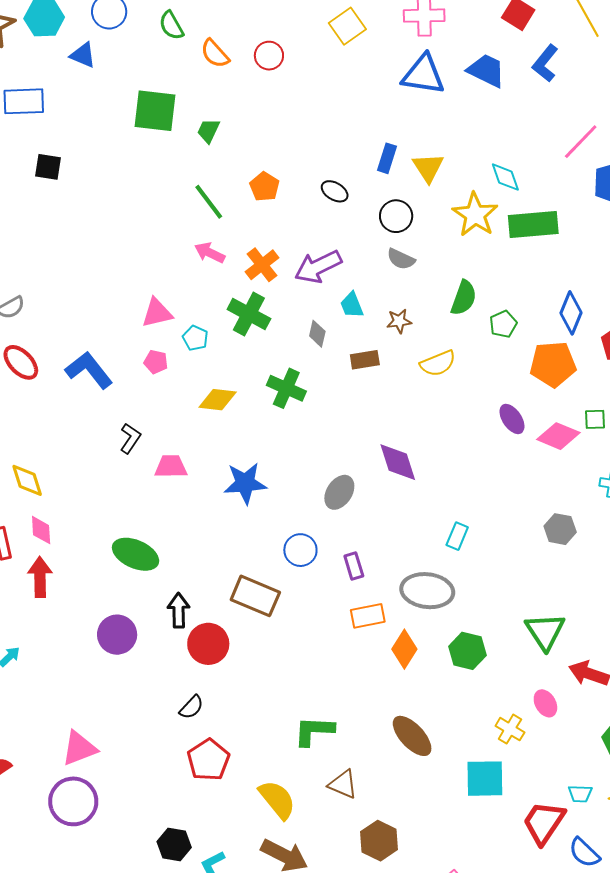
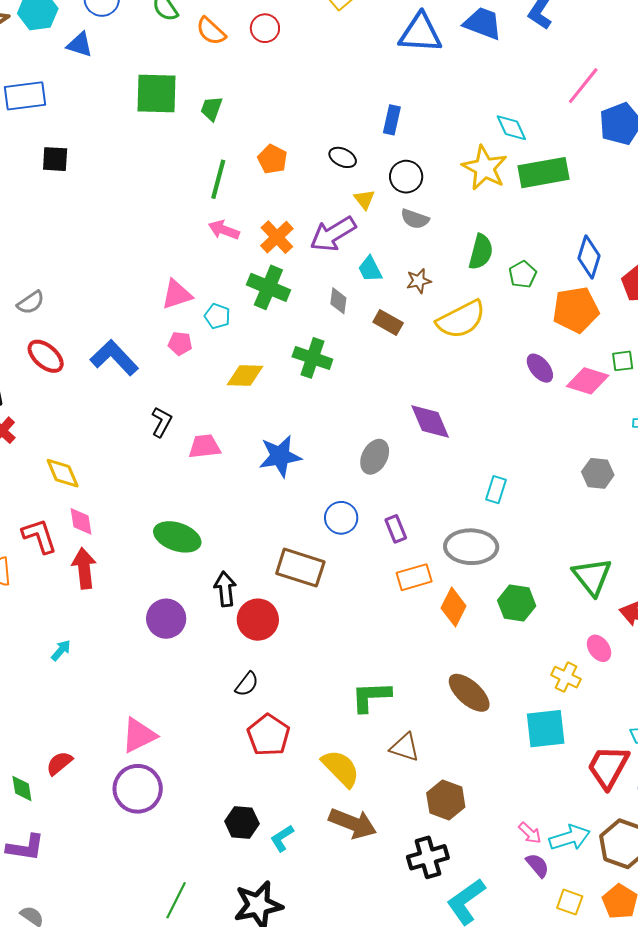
yellow triangle: (428, 168) -> (364, 199), moved, size x0.7
green line: (209, 202) -> (218, 179), turned 57
brown rectangle: (365, 360) -> (388, 322), turned 44
yellow semicircle: (438, 363) -> (461, 319), size x1.4

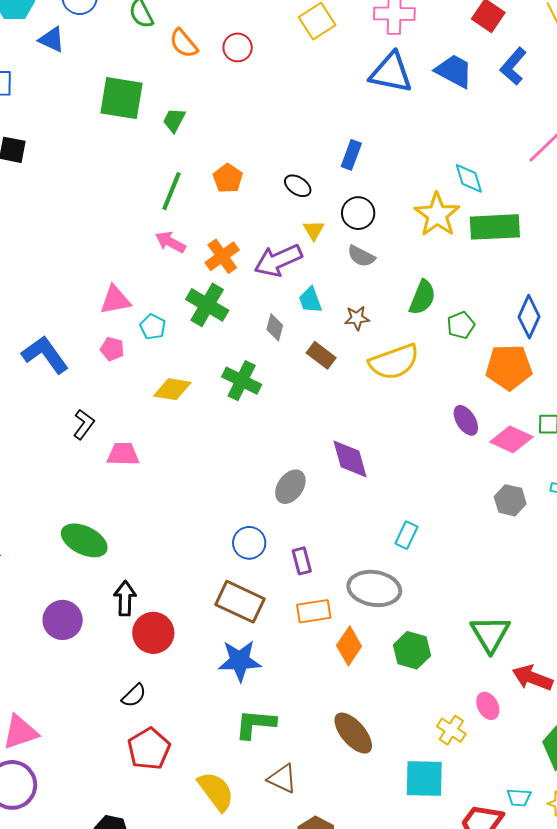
blue star: (280, 456) -> (240, 661), moved
gray hexagon: (598, 473) -> (510, 500), moved
brown rectangle: (300, 568) -> (240, 602), moved

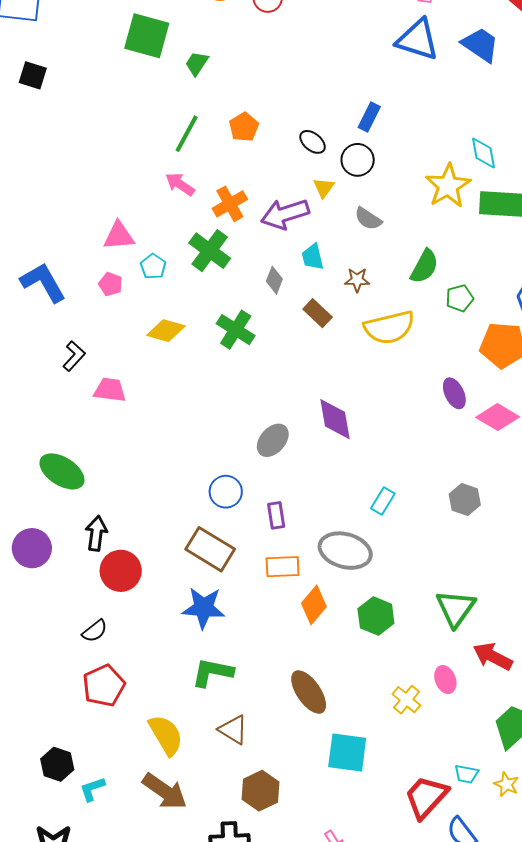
black circle: (358, 213) -> (358, 160), moved
gray hexagon: (510, 500) -> (465, 500), moved
cyan square: (424, 779) -> (347, 752), moved

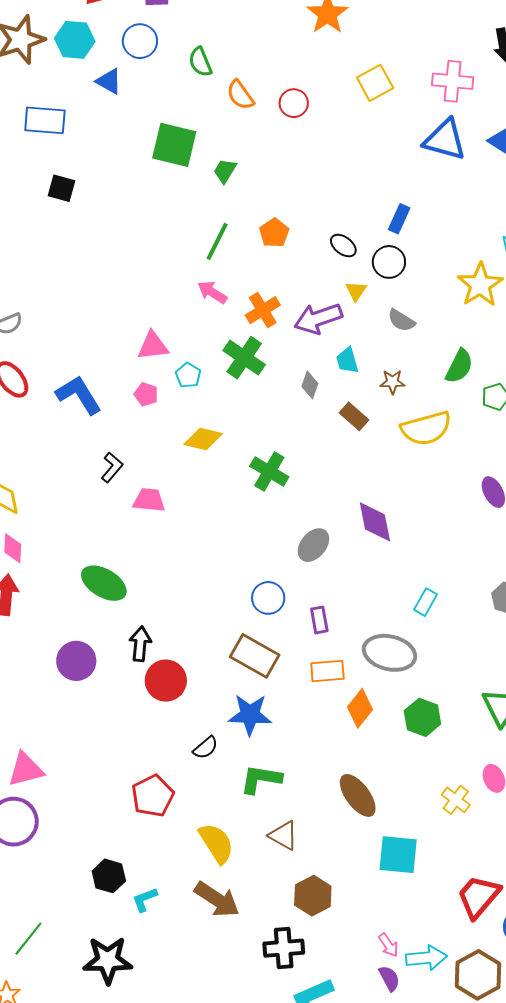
green cross: (236, 330) -> (269, 471), moved
black semicircle: (95, 631) -> (206, 748), moved

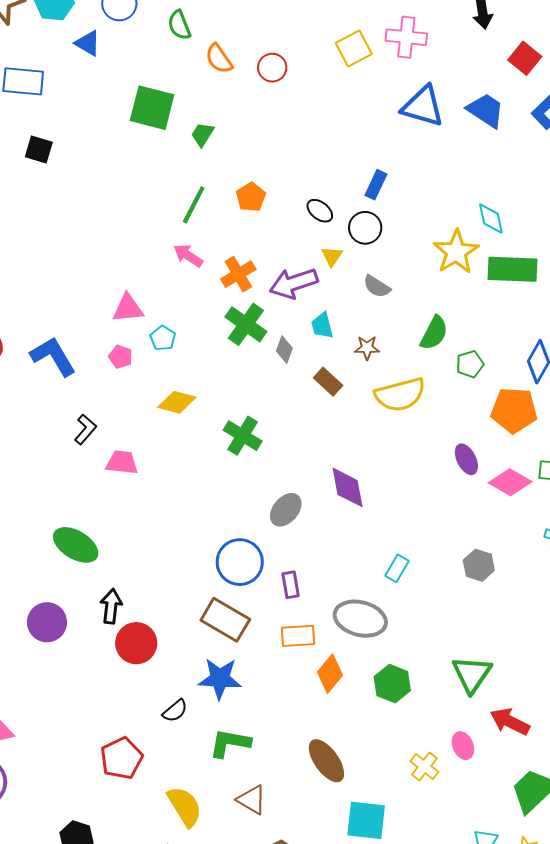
pink cross: (453, 81) -> (406, 37), moved
green cross: (244, 358) -> (246, 324), moved
blue circle: (268, 598) -> (240, 562), size x1.4

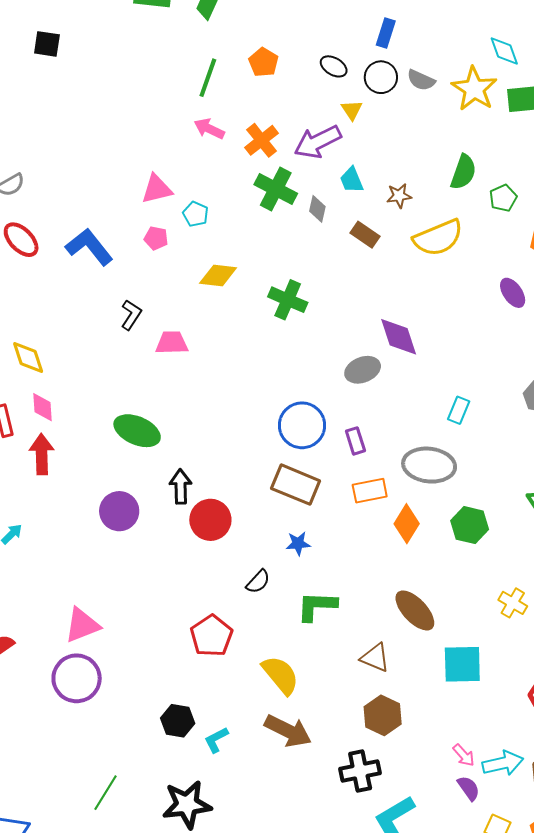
gray semicircle: (377, 286) -> (421, 80), moved
gray ellipse: (286, 510) -> (363, 370), moved, turned 36
blue star: (220, 679) -> (298, 544), size x0.6
brown triangle: (252, 800) -> (375, 658), moved

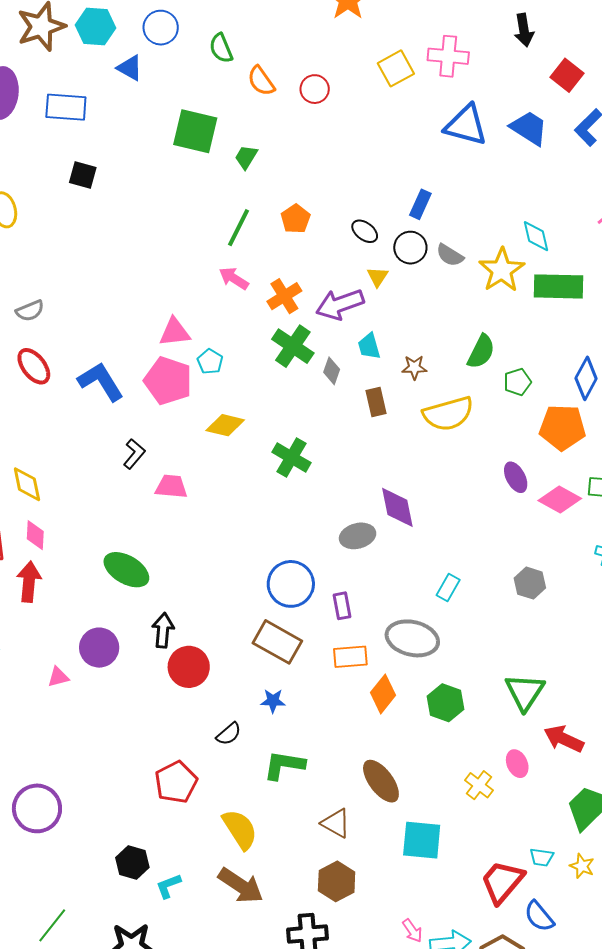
brown rectangle: (365, 235) -> (376, 402), turned 36
pink pentagon: (156, 238) -> (168, 381), size x2.0
pink triangle: (82, 625) -> (58, 677), moved, size x0.6

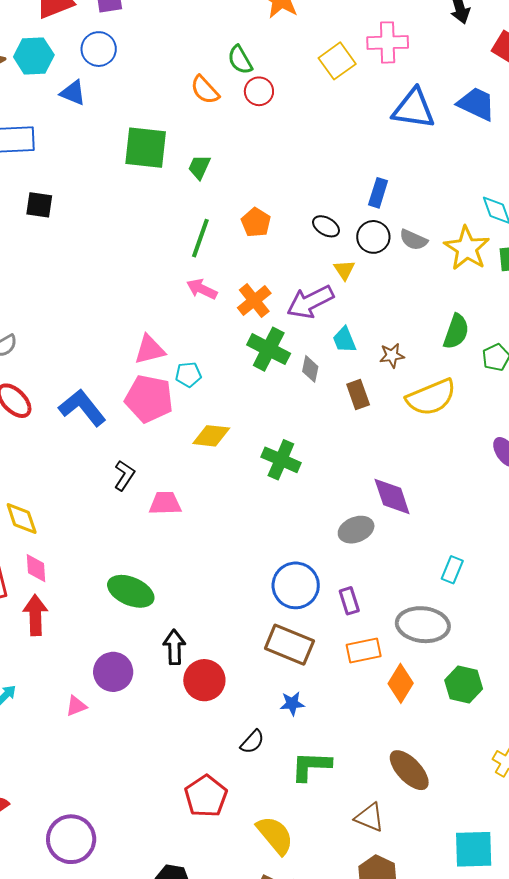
green semicircle: (221, 48) -> (240, 60), moved
cyan pentagon: (210, 362) -> (188, 375), turned -30
cyan square: (422, 840) -> (474, 849), moved

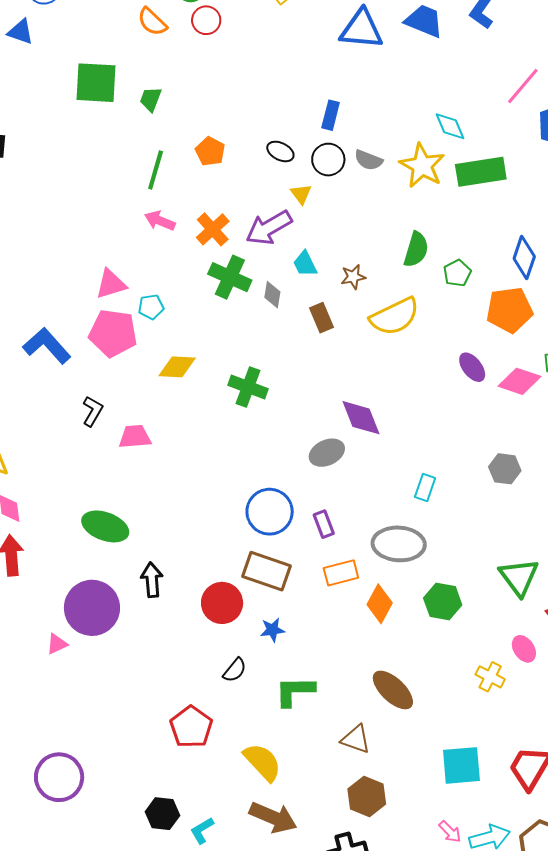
purple circle: (113, 672) -> (92, 608), size x1.4
red circle: (204, 680) -> (222, 603), moved

